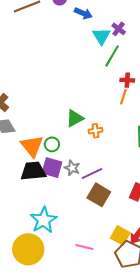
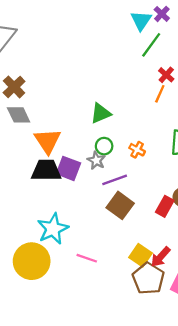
red cross: (127, 80) -> (166, 75), turned 32
orange cross: (96, 131) -> (137, 150), moved, turned 32
green circle: (52, 144) -> (104, 146), moved
gray star: (72, 168) -> (96, 160), moved
pink line: (84, 247) -> (87, 258), moved

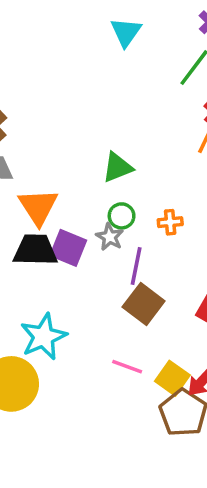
cyan triangle: (141, 21) -> (126, 32), moved
orange cross: (137, 150) -> (170, 222), turned -35
purple line: (115, 180) -> (136, 266), turned -60
pink line: (87, 258) -> (127, 367), moved

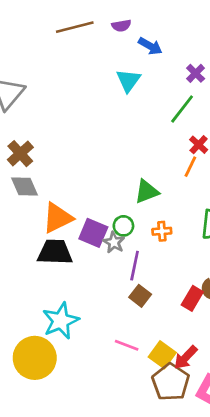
green triangle: (117, 167) -> (147, 192), moved
orange triangle: (38, 207) -> (58, 218), turned 36
purple square: (68, 248) -> (93, 233), moved
brown square: (144, 304) -> (140, 296), size x0.7

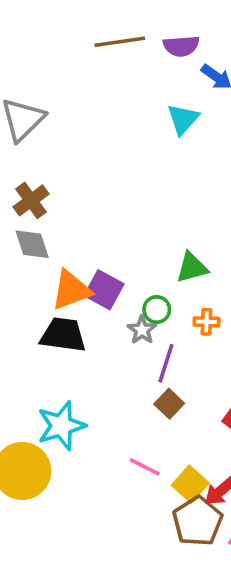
purple semicircle: (121, 26) -> (181, 46), size x1.4
purple square: (93, 233) -> (104, 290), moved

